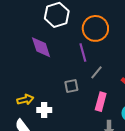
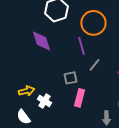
pink rectangle: (101, 102) -> (79, 98), moved
white cross: (44, 110) -> (44, 101), turned 32

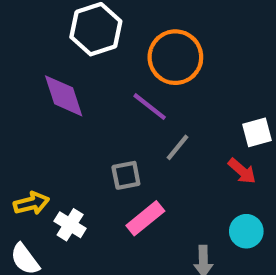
purple line: (81, 46) -> (150, 107), turned -36
pink rectangle: (79, 98) -> (145, 218), turned 36

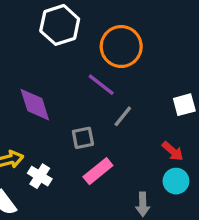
purple diamond: (64, 96) -> (35, 105), moved
red arrow: (242, 171) -> (173, 151), moved

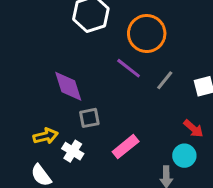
gray line: (123, 116) -> (165, 80), moved
gray square: (83, 138) -> (89, 118), moved
cyan circle: (176, 181) -> (184, 156), moved

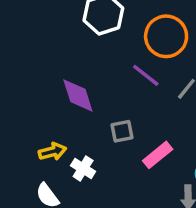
gray square: (89, 118) -> (122, 131), moved
pink rectangle: (126, 147) -> (158, 155), moved

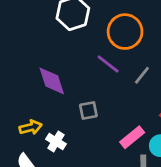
pink rectangle: (158, 155) -> (132, 137), moved

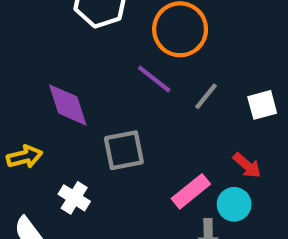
gray square: (88, 110) -> (124, 150), size x1.4
yellow arrow: (31, 127) -> (25, 157), moved

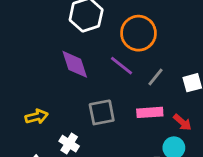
purple diamond: (68, 105) -> (75, 64), moved
pink rectangle: (191, 191) -> (150, 112), moved, turned 35

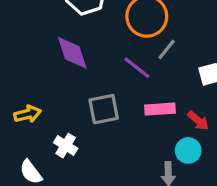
purple line: (121, 66) -> (137, 68), moved
gray line: (155, 77) -> (167, 49), moved

